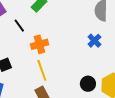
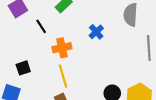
blue cross: (94, 41) -> (96, 32), moved

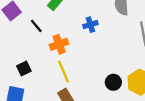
blue cross: (96, 32) -> (90, 25), turned 32

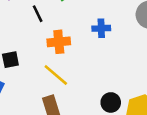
yellow line: (64, 72) -> (56, 75), turned -40

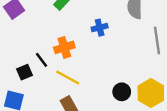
black line: (38, 14) -> (42, 60), moved

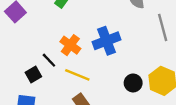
blue cross: (100, 28) -> (106, 41), moved, size x1.6
orange cross: (64, 47) -> (70, 45), turned -30

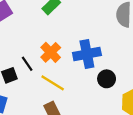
black circle: (133, 83) -> (107, 79), moved

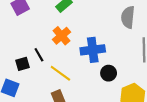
orange cross: (51, 52) -> (61, 36), moved

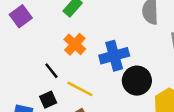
black square: (23, 64) -> (48, 100), moved
black circle: (109, 73) -> (137, 81), size x1.5

